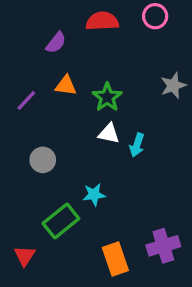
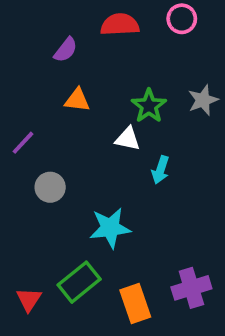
green star: (107, 97) -> (149, 106), moved
purple line: (26, 100) -> (23, 143), moved
white triangle: (109, 133) -> (128, 139), moved
cyan star: (94, 195) -> (110, 228), size x1.5
green rectangle: (61, 221) -> (79, 282), moved

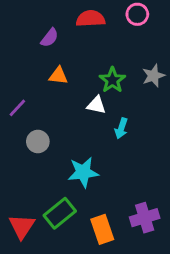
red triangle: (29, 300) -> (22, 226), size x1.4

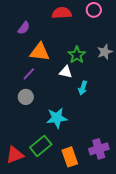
purple semicircle: (50, 38) -> (24, 28), moved
orange triangle: (58, 76) -> (40, 52), size x1.5
purple line: (17, 108) -> (29, 74), moved
red triangle: (22, 226) -> (15, 155), turned 36

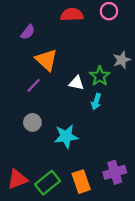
orange triangle: (40, 52) -> (46, 60), turned 35
green star: (77, 55) -> (100, 76), moved
gray circle: (26, 97) -> (32, 122), moved
green rectangle: (41, 146) -> (48, 183), moved

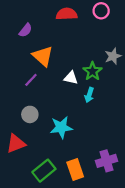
red triangle: (17, 179) -> (16, 144), moved

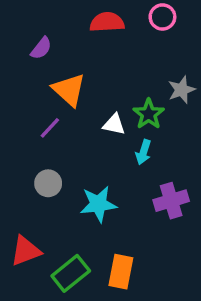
red triangle: (16, 144) -> (26, 251), moved
purple cross: (107, 161) -> (171, 201), moved
orange rectangle: (75, 169) -> (121, 272), turned 30

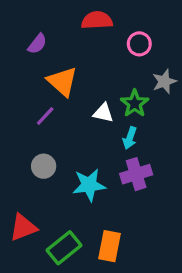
pink circle: (162, 17) -> (139, 44), moved
purple cross: (171, 201) -> (136, 174), moved

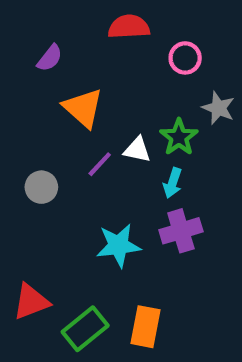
gray star: (164, 81) -> (218, 108), turned -30
purple line: (45, 116) -> (100, 164), moved
gray circle: (44, 166) -> (41, 187), moved

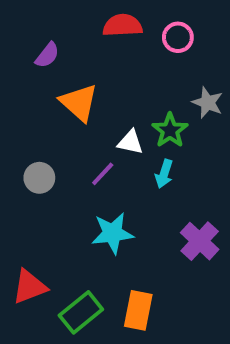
pink circle: (185, 58) -> (178, 37), moved
purple line: (100, 164) -> (103, 174), moved
purple cross: (181, 231) -> (200, 241), moved, turned -30

